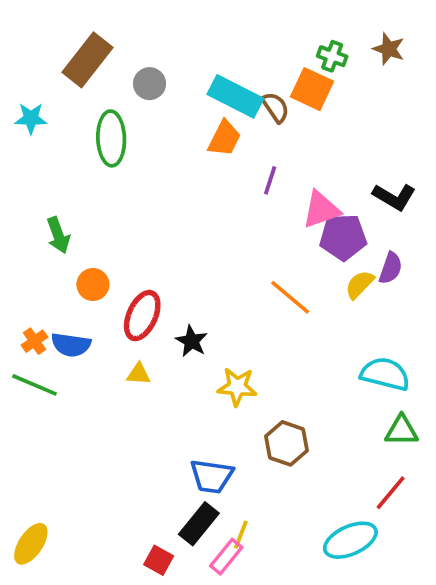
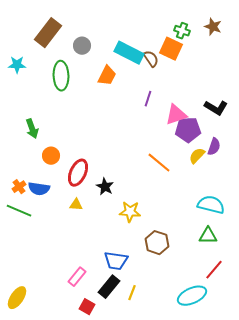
orange trapezoid: (224, 138) -> (107, 76), moved
green triangle: (402, 431) -> (208, 236), moved
pink rectangle: (226, 557) -> (77, 277), moved

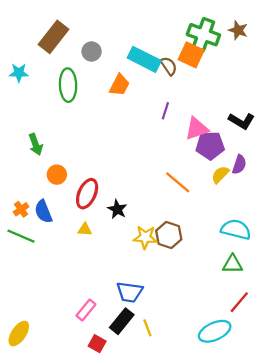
green cross: (182, 31) -> (203, 35), size x1.8
blue semicircle: (39, 189) -> (43, 212), turned 60
brown hexagon: (157, 243) -> (169, 235), moved
yellow line: (132, 293) -> (147, 328), turned -42

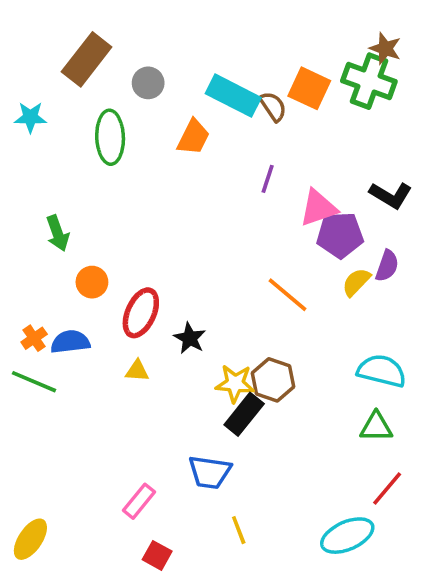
green cross: (203, 35) -> (369, 81), moved
blue semicircle: (43, 212) -> (70, 342), turned 105
black rectangle: (122, 321) -> (244, 414), moved

